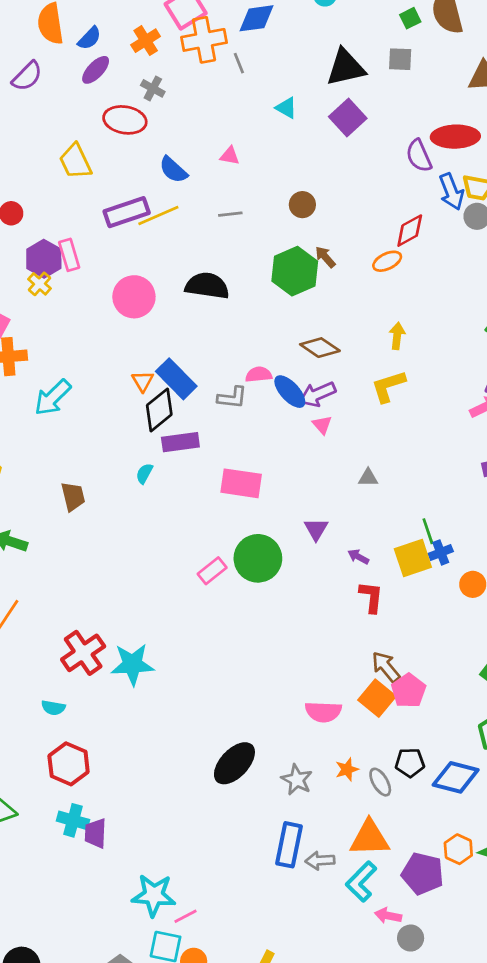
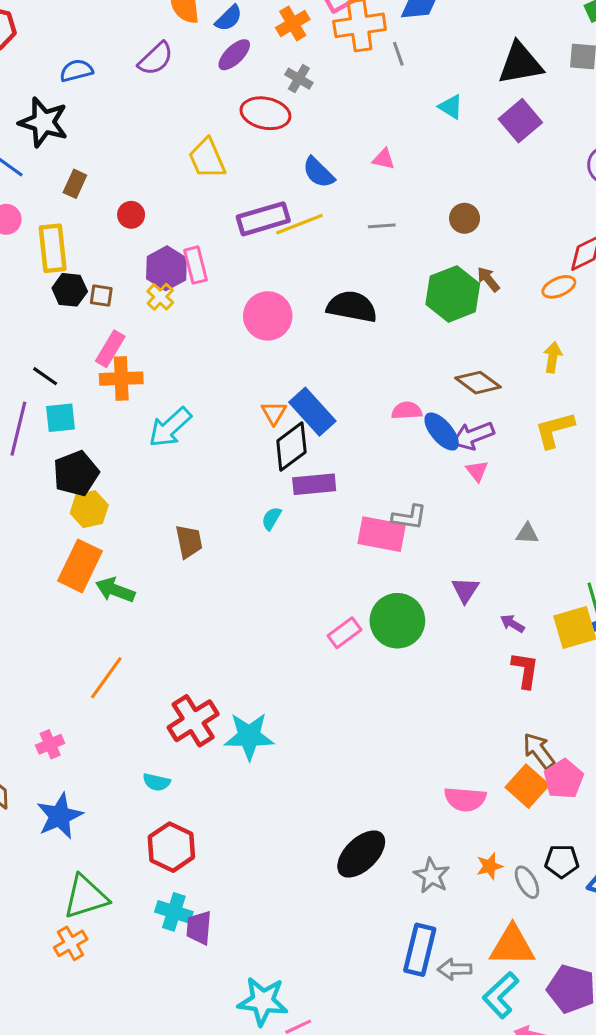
yellow arrow: (397, 336) -> (553, 357), moved
gray L-shape: (232, 398) -> (409, 517), moved

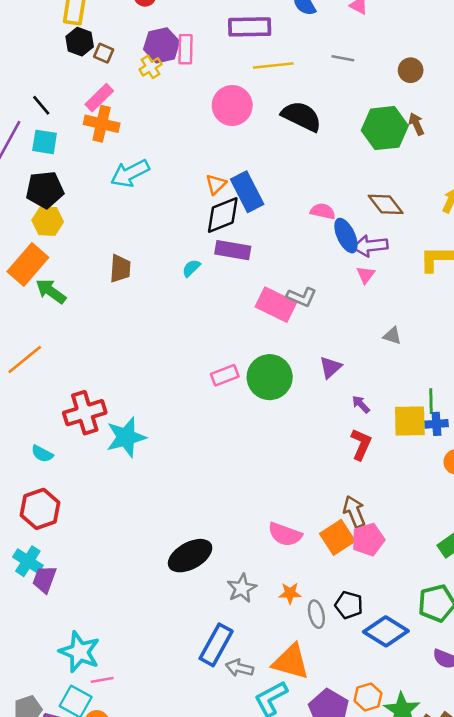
yellow line: (299, 224) -> (273, 65), moved
cyan star: (249, 736) -> (126, 437), turned -30

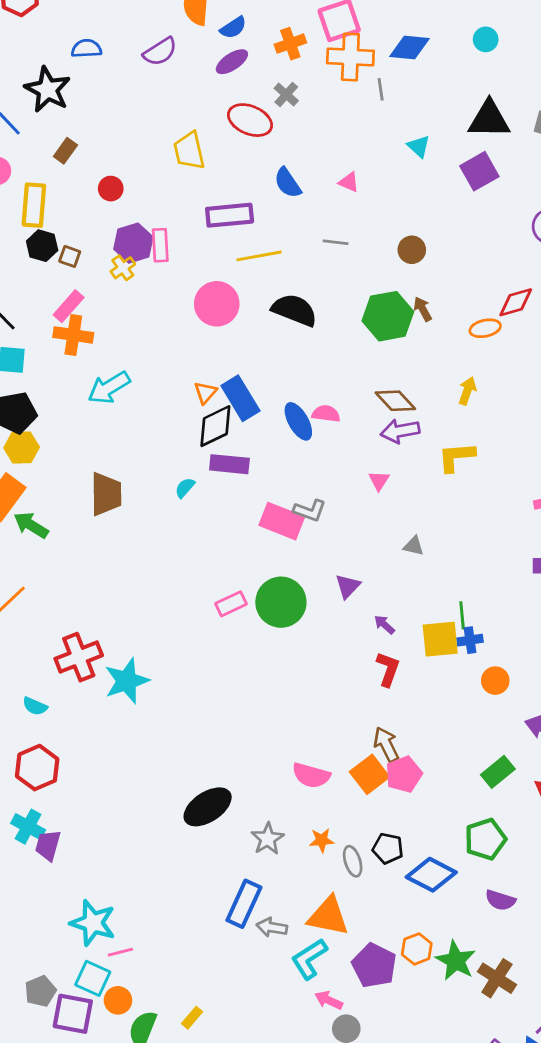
blue ellipse: (346, 236) -> (298, 421), moved
purple arrow: (370, 246) -> (400, 431), moved
brown trapezoid: (120, 269) -> (106, 494), size x1.4

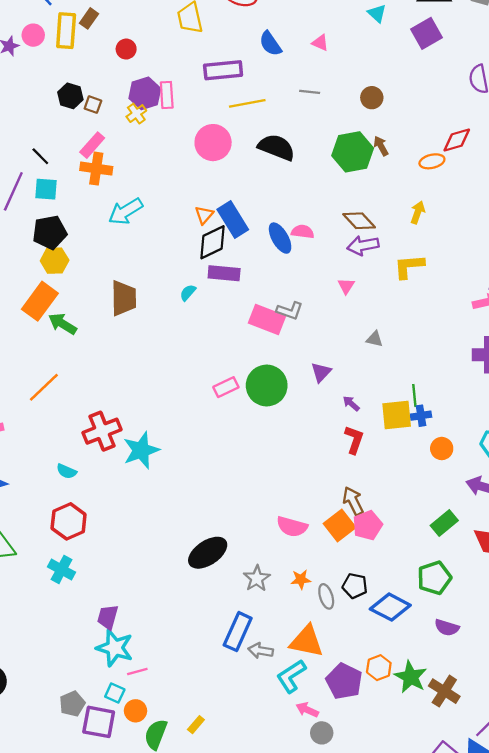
yellow rectangle: (34, 205) -> (66, 31), moved
purple trapezoid: (48, 845) -> (108, 617), moved
cyan square: (93, 978) -> (115, 693), size x0.7

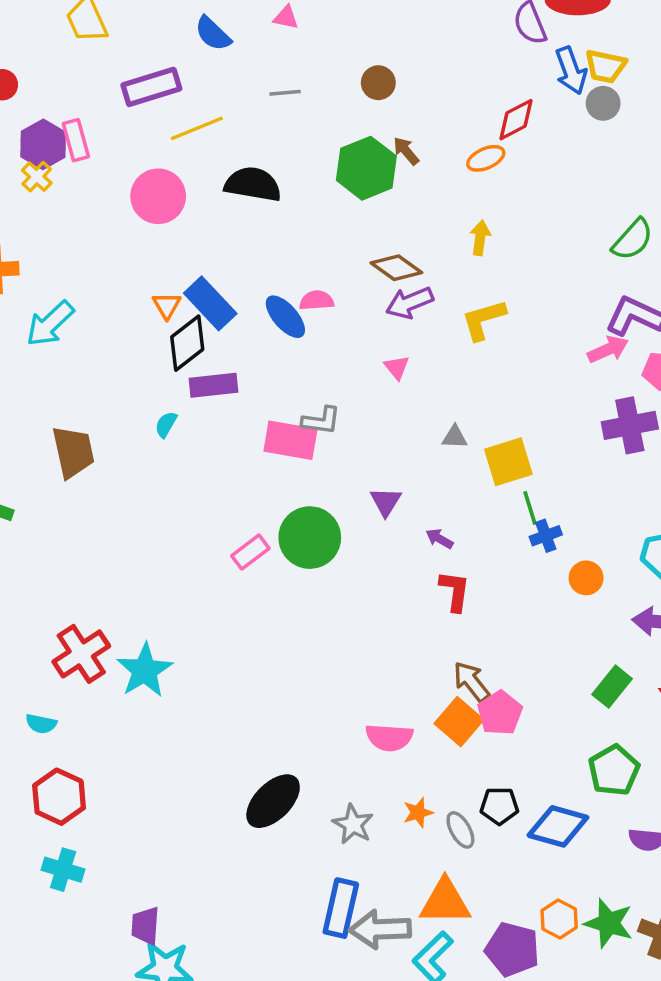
yellow square: (397, 415) -> (508, 462), moved
gray arrow: (261, 651) -> (380, 929), size x1.6

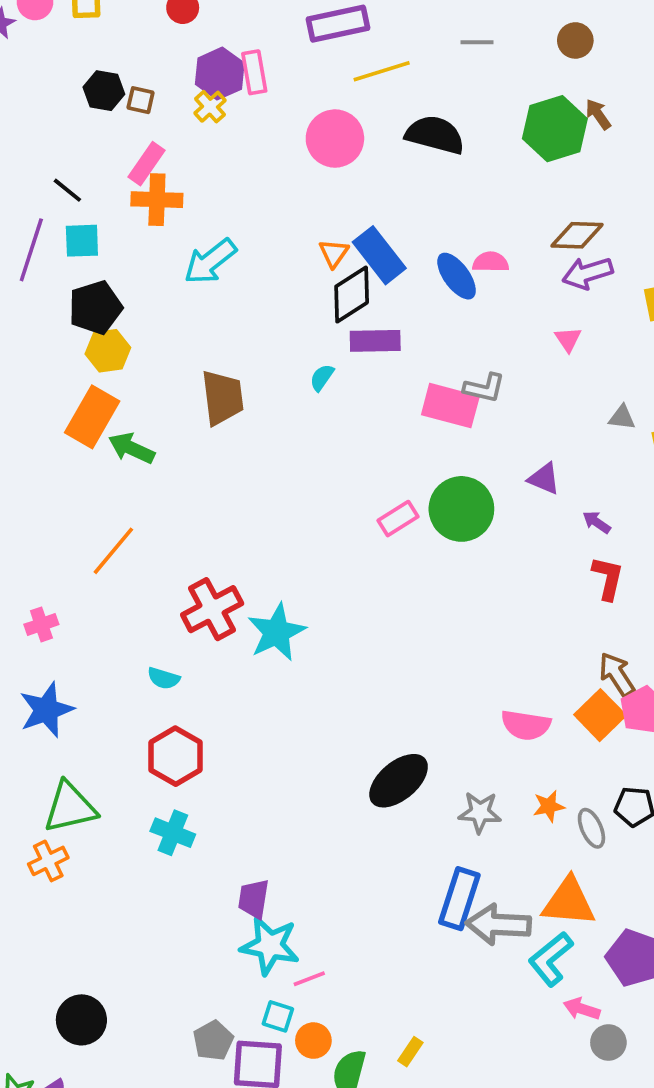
brown diamond: (396, 268) -> (577, 235), turned -39
purple triangle: (386, 502) -> (544, 479), turned -44
gray star: (353, 824) -> (480, 812), turned -30

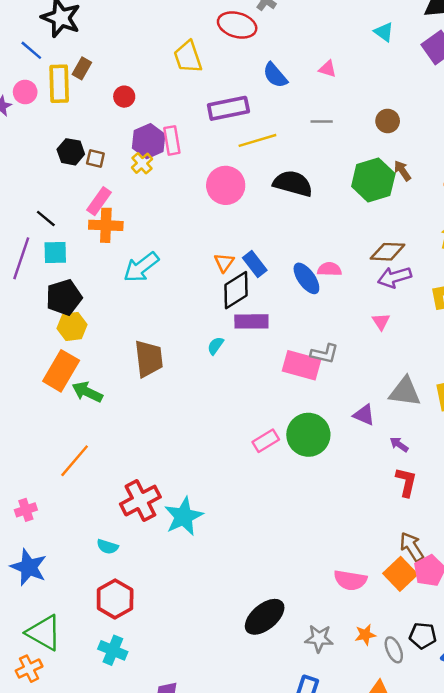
blue rectangle: (379, 255) -> (255, 264), size x0.7
gray triangle: (622, 417) -> (405, 392), moved, size x1.8
blue star: (46, 710) -> (29, 567), turned -30
green triangle: (70, 807) -> (44, 633), turned 42

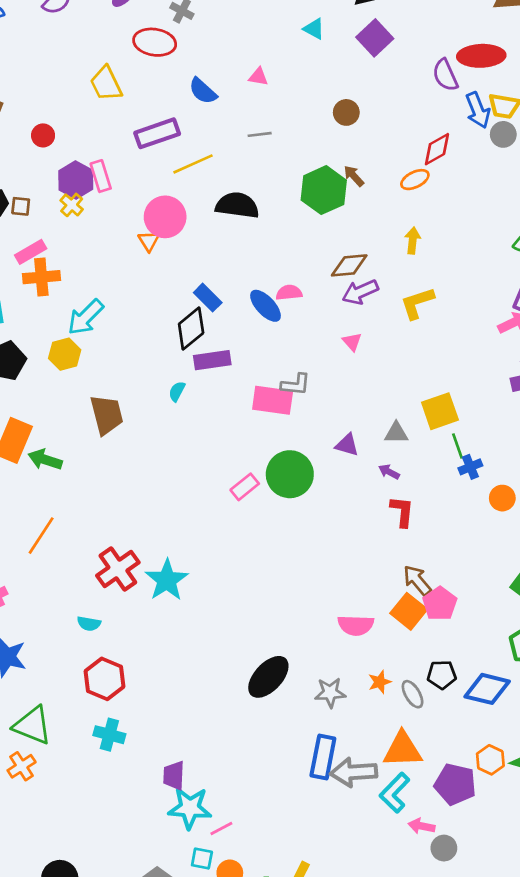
brown circle: (388, 121) -> (346, 112), moved
pink rectangle: (99, 201) -> (31, 252), turned 32
orange triangle: (224, 262) -> (149, 241), moved
yellow hexagon: (72, 326) -> (65, 354), moved
gray triangle: (405, 392) -> (396, 433), moved, size x0.7

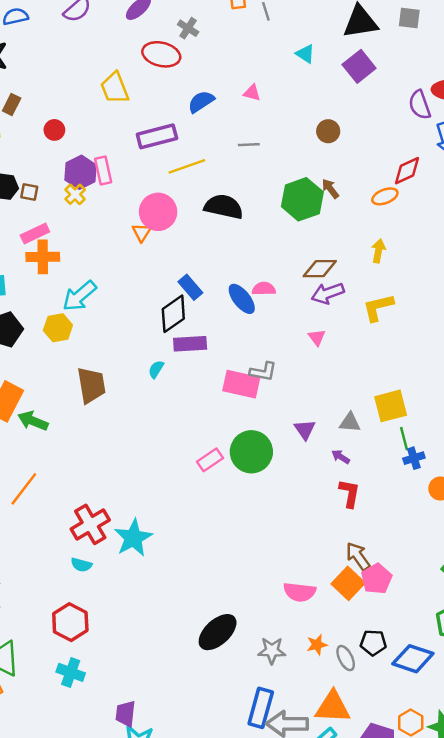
blue semicircle: (203, 91) -> (201, 102), turned 100
purple triangle: (347, 445) -> (305, 430), turned 35
cyan semicircle: (89, 624) -> (81, 565), moved

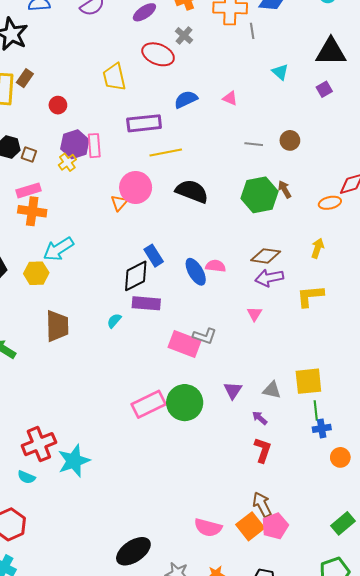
purple square: (359, 66) -> (324, 89), size x0.6
gray line: (249, 145) -> (254, 144), moved
pink rectangle: (210, 460) -> (149, 404), size x1.5

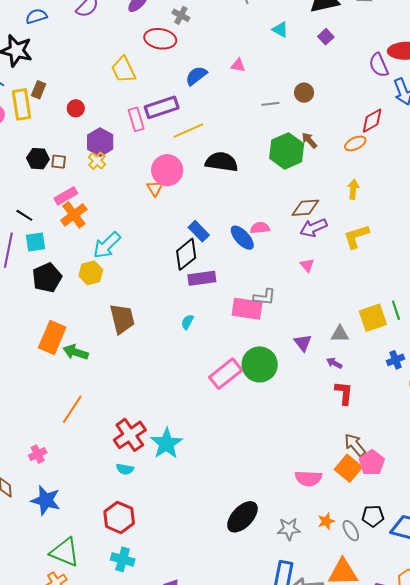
pink rectangle: (94, 146) -> (136, 119), moved
orange cross: (32, 211) -> (74, 215), turned -32
cyan semicircle: (114, 321) -> (187, 322), moved
green line: (316, 411) -> (396, 310), moved

